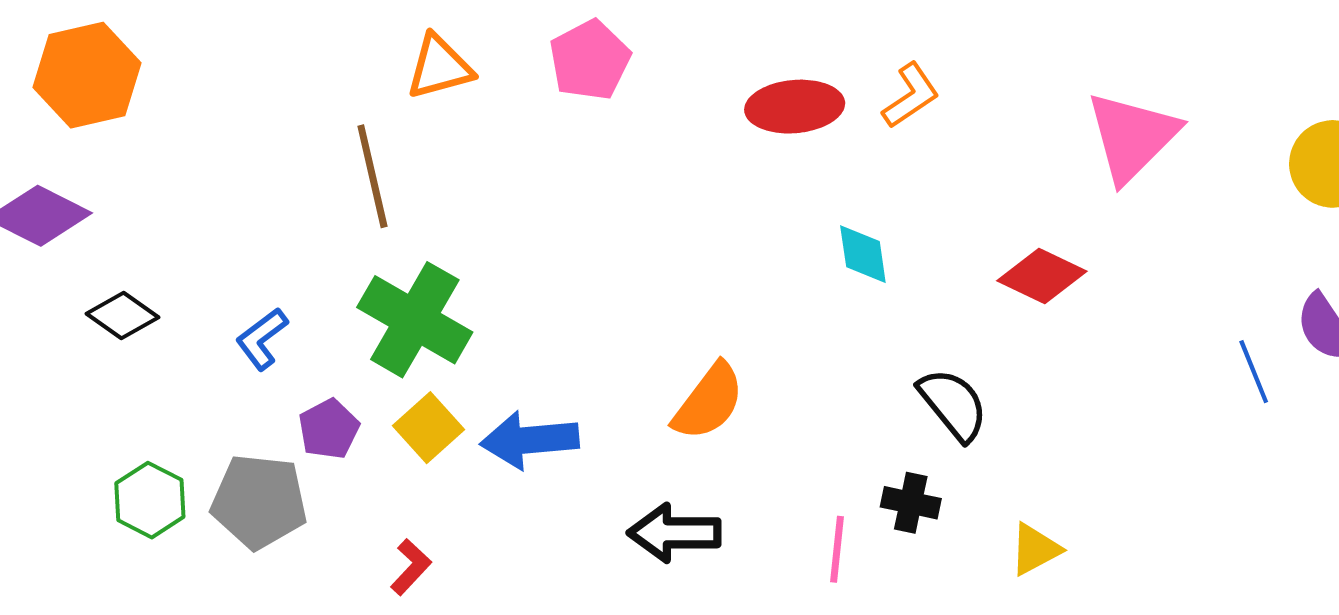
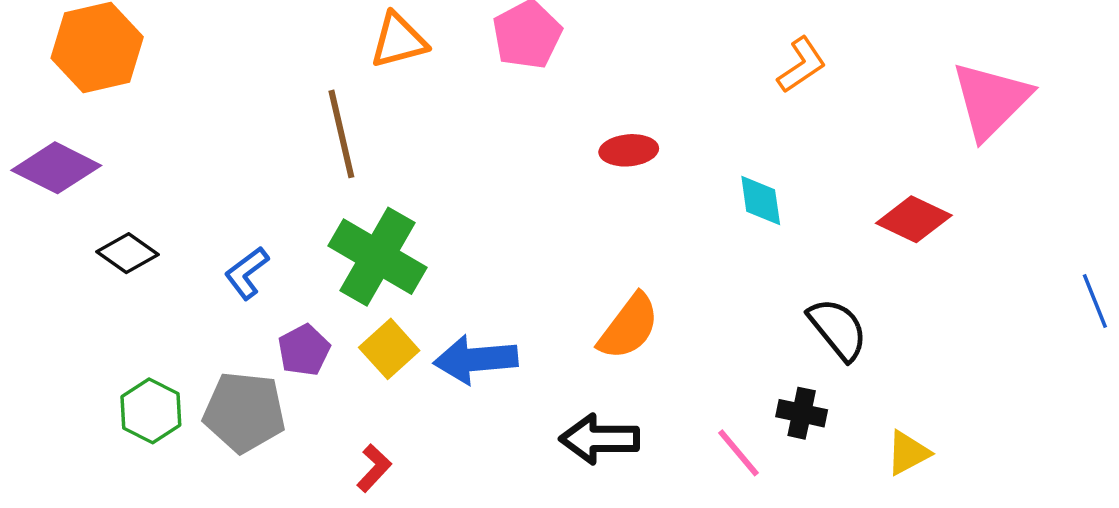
red ellipse: (795, 107) -> (629, 150), moved, size x0.7
pink line: (837, 549) -> (739, 453), turned -46

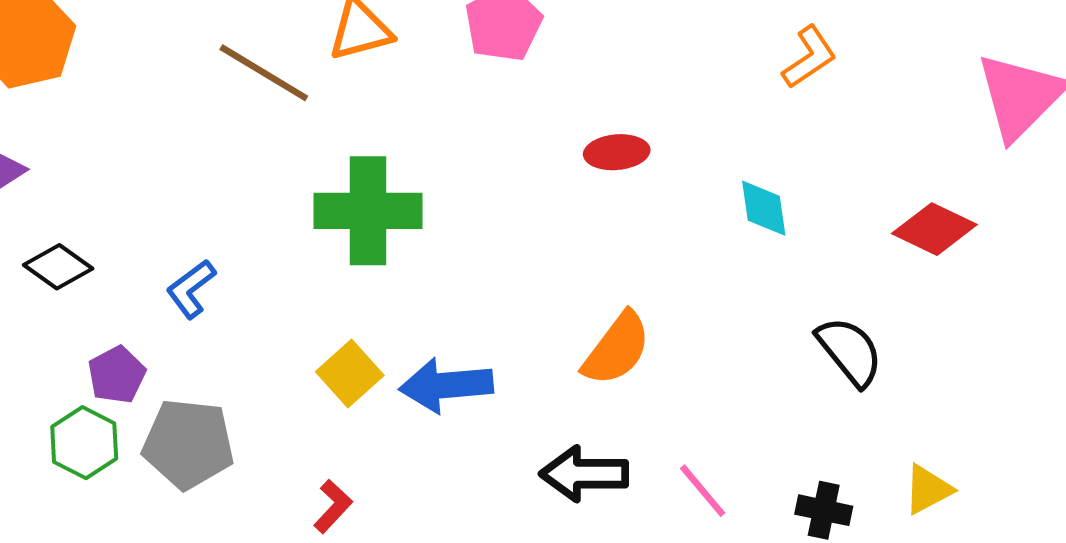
brown line: (341, 134) -> (264, 73), moved, turned -46
green cross: (378, 257) -> (368, 211), moved, turned -30
purple pentagon: (304, 350) -> (117, 375), moved
black cross: (802, 413) -> (824, 510), moved
pink line: (739, 453) -> (703, 491), moved

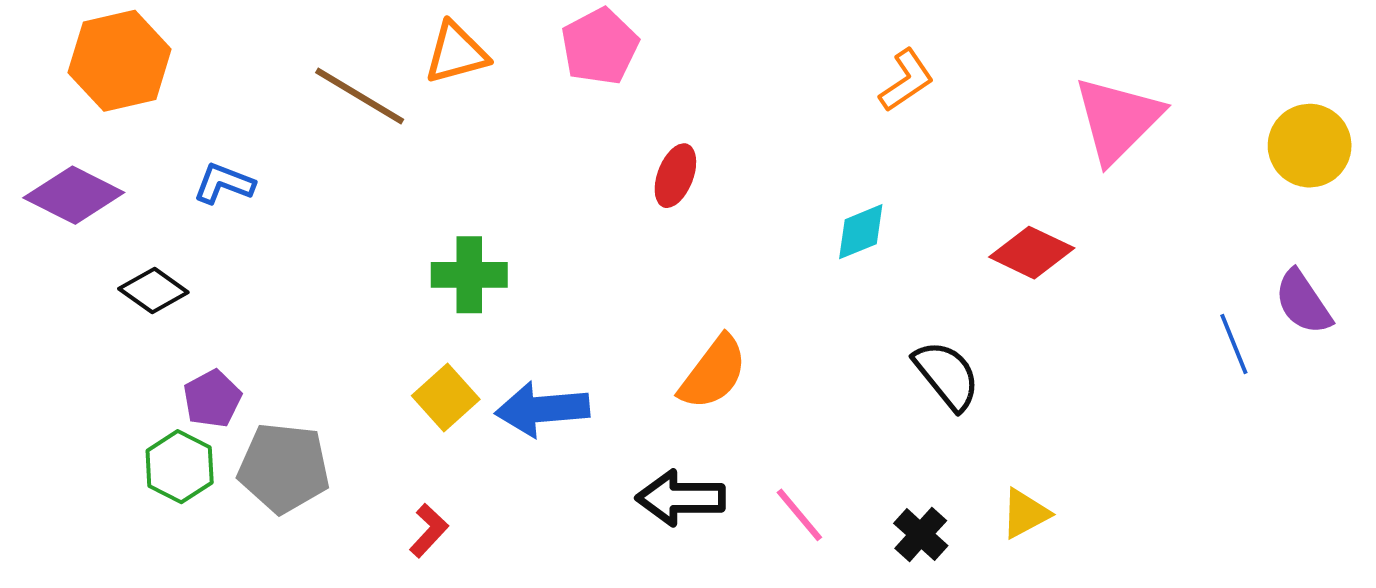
red ellipse: (617, 152) -> (675, 176), moved, turned -64
cyan diamond: (764, 208) -> (861, 232), turned 76
green cross: (368, 211) -> (469, 275), moved, size x0.7
blue L-shape: (191, 289) -> (224, 183), moved, turned 58
black cross: (824, 510) -> (921, 534), turned 30

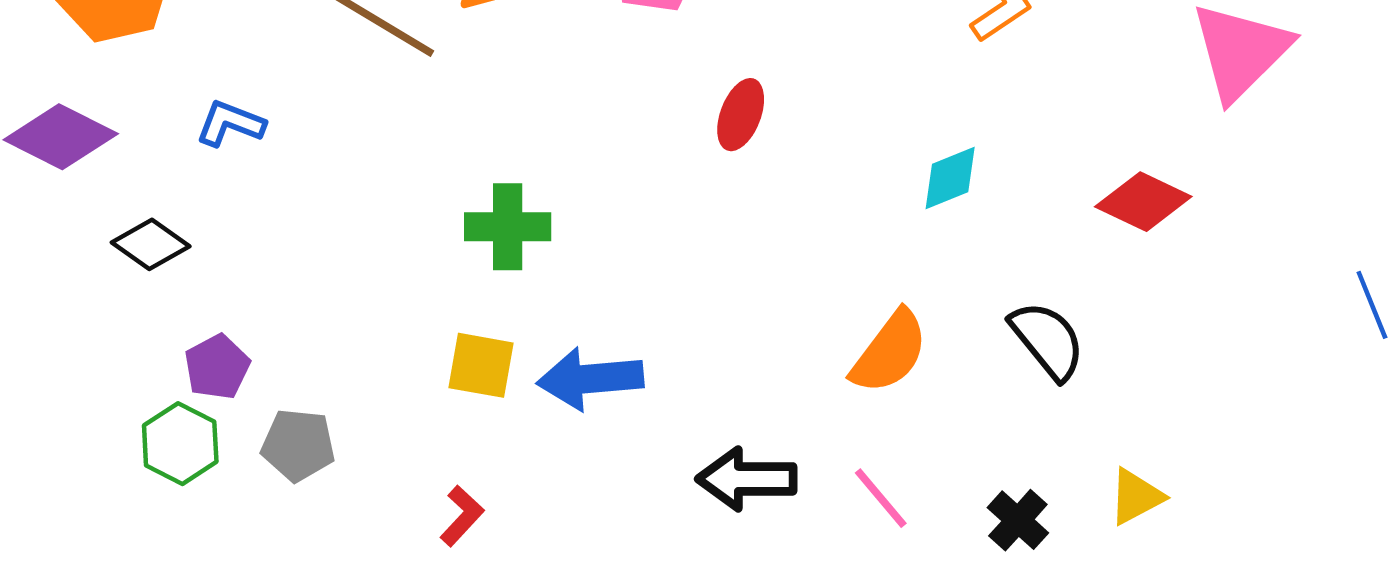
orange semicircle: (713, 373) -> (890, 352), moved
yellow square: (446, 397) -> (481, 365), turned -38
gray pentagon: (284, 468) -> (298, 445), size x0.7

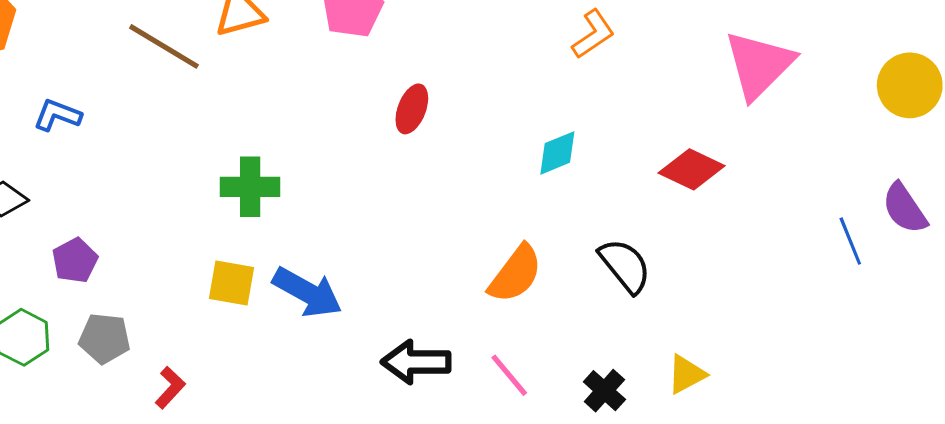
purple pentagon: (217, 367) -> (75, 261), moved
blue arrow: (590, 379) -> (307, 292), turned -146
red L-shape: (462, 516) -> (170, 388), moved

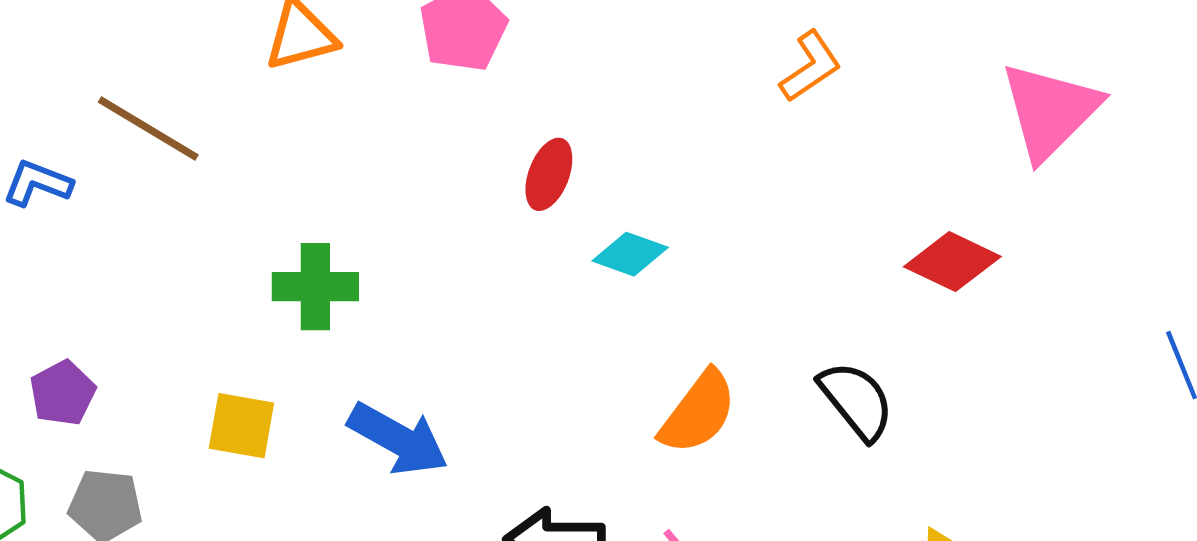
brown line: (164, 46) -> (148, 129), moved
cyan diamond: (557, 153) -> (630, 254), moved, turned 42
yellow square: (232, 283) -> (241, 426), moved

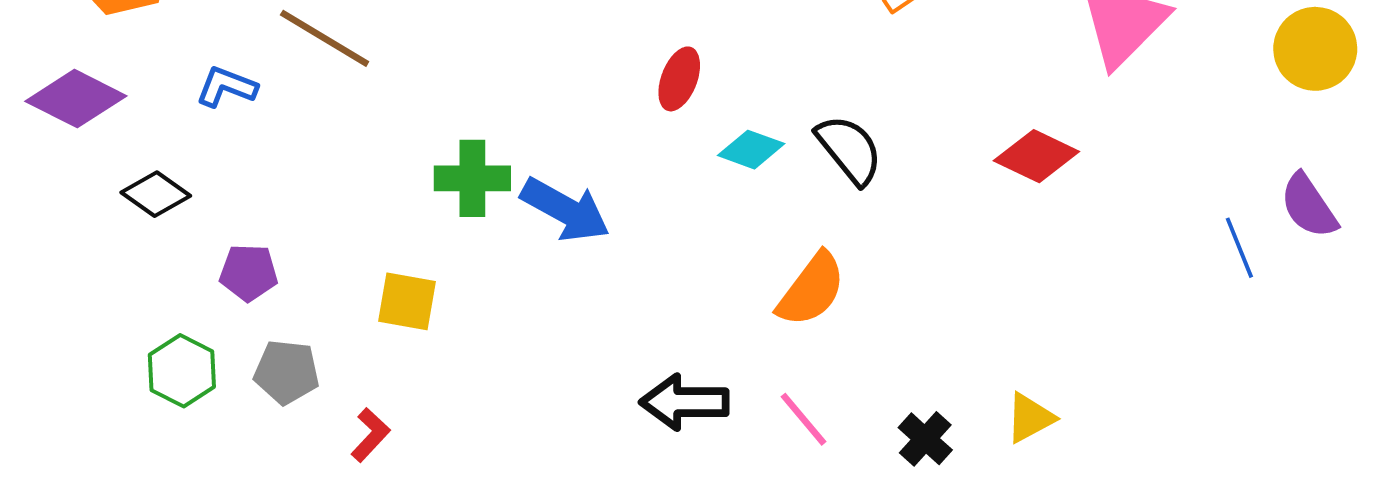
purple pentagon: (63, 393) -> (249, 273), turned 30
black semicircle: (856, 400) -> (849, 150), moved
blue arrow: (398, 439) -> (565, 210), moved

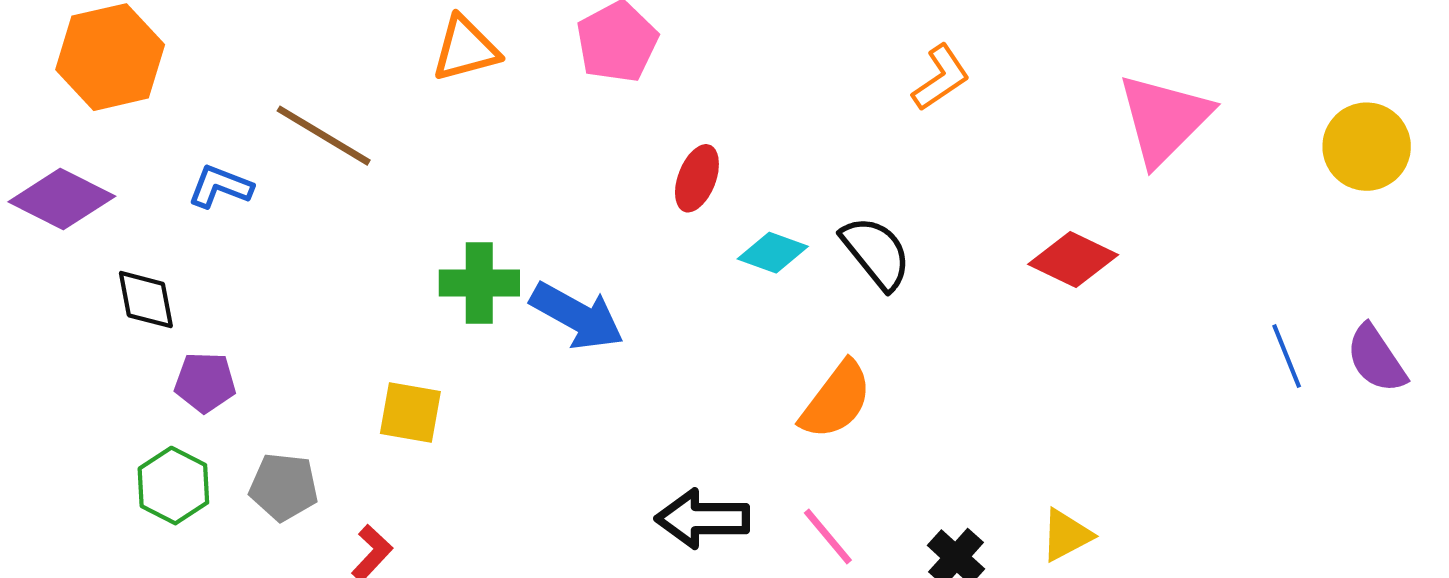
black diamond: (156, 194) -> (146, 300), turned 44
purple semicircle: (1309, 206) -> (1376, 359), moved
purple pentagon: (249, 273) -> (205, 382), moved

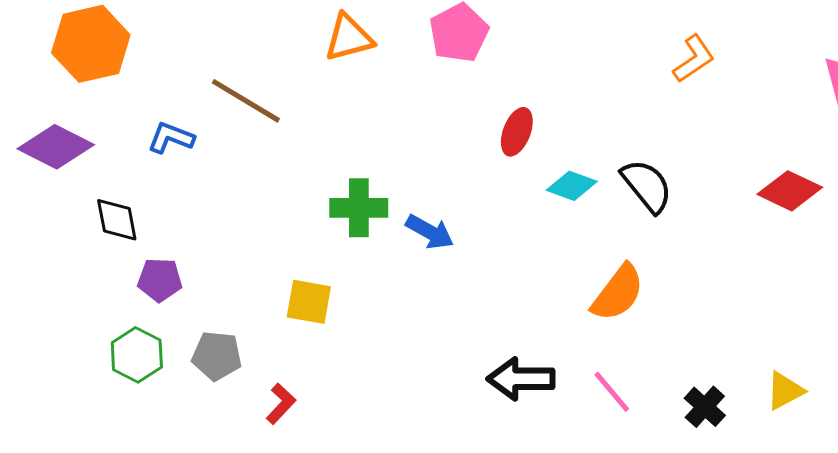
blue arrow: (577, 316) -> (430, 232), size x0.7

